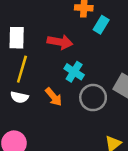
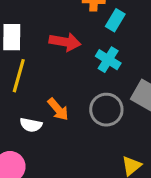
cyan cross: (74, 72) -> (108, 60), moved
white semicircle: (19, 97) -> (31, 125), moved

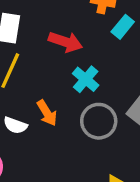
cyan cross: (108, 60) -> (86, 79), moved

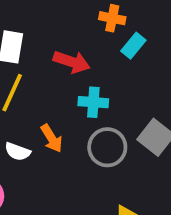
cyan cross: (86, 79) -> (93, 102), turned -36

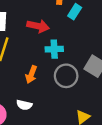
orange arrow: (52, 138) -> (31, 74), turned 60
white semicircle: (18, 152) -> (24, 105), moved

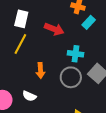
cyan cross: (54, 49) -> (76, 54), moved
orange arrow: (31, 74) -> (40, 70), turned -35

